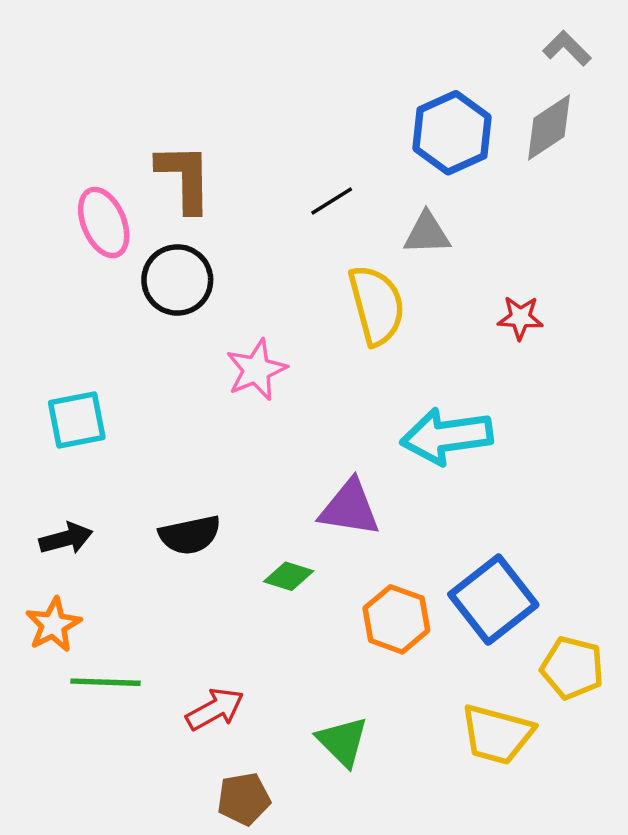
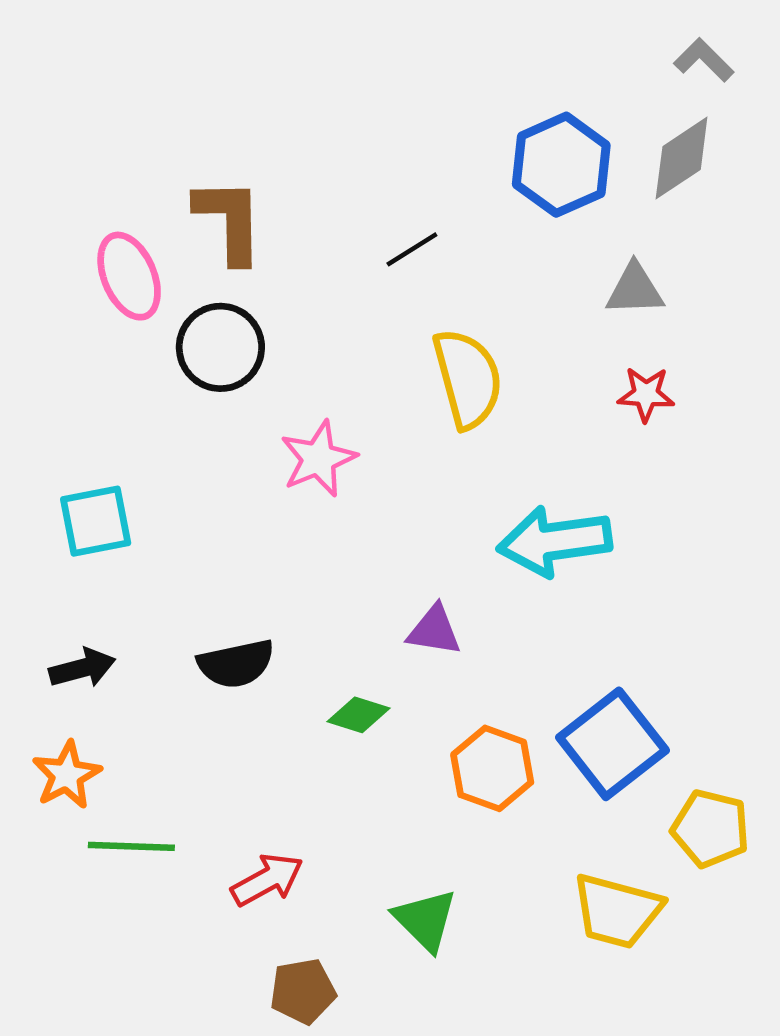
gray triangle: (427, 233) -> (635, 289), moved
purple triangle: (350, 508) -> (434, 630), size x0.7

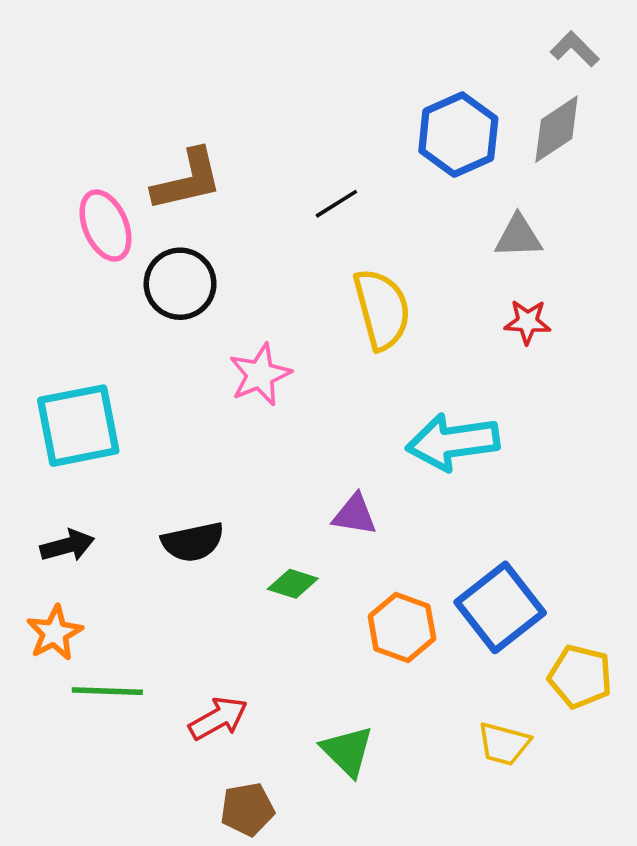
brown L-shape: (229, 220) -> (187, 180), turned 78
cyan square: (96, 521) -> (78, 426), size x1.4
yellow trapezoid: (617, 911) -> (504, 744), size x0.7

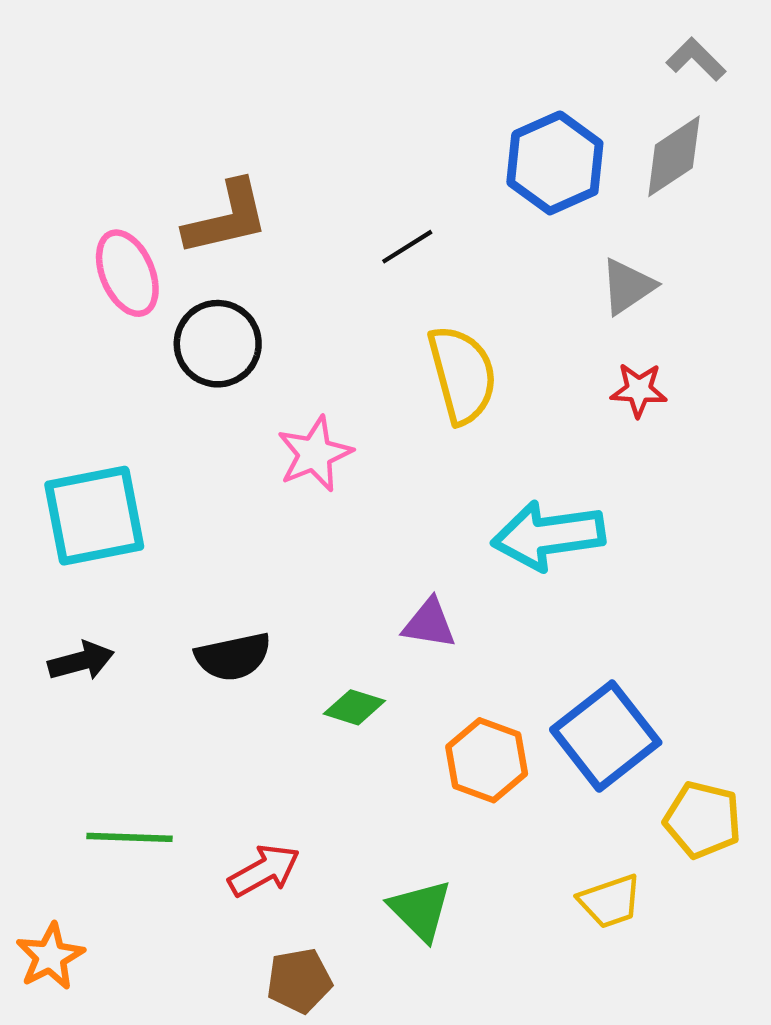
gray triangle: (518, 236) -> (628, 286), turned -32
orange star: (55, 633) -> (50, 956), moved
yellow trapezoid: (504, 744) -> (610, 901), turned -34

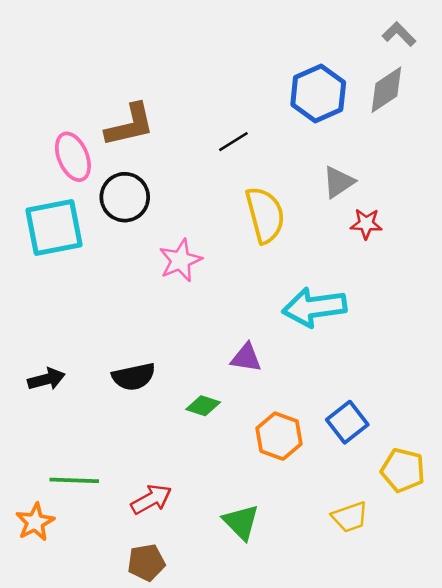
gray triangle: (628, 286) -> (338, 182), moved
cyan square: (94, 516) -> (54, 228), moved
blue square: (606, 736) -> (347, 422), size x0.7
orange star: (50, 956) -> (35, 522), moved
brown pentagon: (299, 981) -> (146, 562), moved

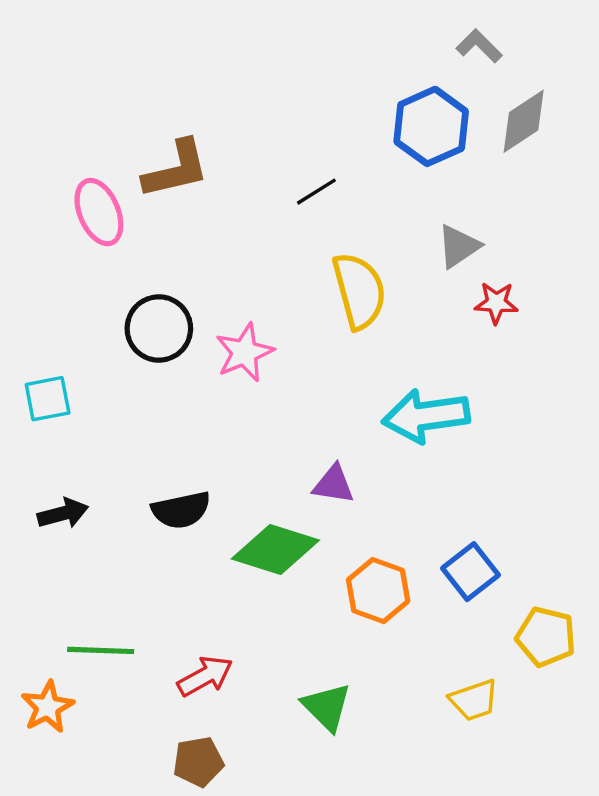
gray L-shape: (399, 34) -> (479, 46), moved
black circle: (125, 197) -> (159, 328), moved
cyan square: (54, 228) -> (48, 399), moved, size x0.6
green diamond: (203, 406) -> (275, 549), size x1.8

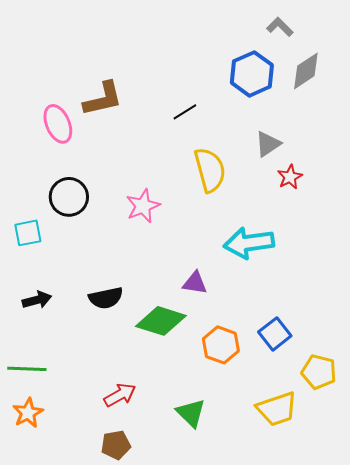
red star: (496, 303) -> (290, 177), turned -30
black circle: (159, 328) -> (69, 197), moved
green line: (101, 650) -> (27, 369), moved
yellow trapezoid: (474, 700) -> (277, 409), size x1.4

